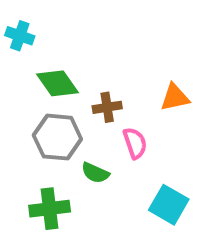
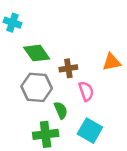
green semicircle: (95, 173) -> (61, 110), turned -138
cyan square: (169, 205) -> (90, 131), moved
green cross: (50, 209) -> (46, 134), moved

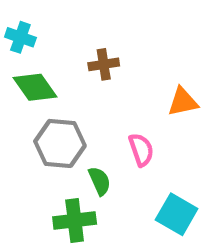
green diamond: (37, 53) -> (35, 87), moved
brown cross: (68, 68) -> (104, 64), moved
cyan square: (90, 131) -> (177, 214), moved

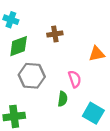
green diamond: (35, 87) -> (19, 46), turned -75
green semicircle: (100, 181) -> (63, 99), moved, turned 32
green cross: (75, 221) -> (14, 116), moved

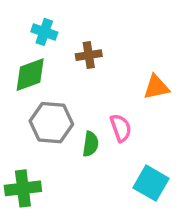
cyan cross: (11, 20) -> (44, 32), moved
green semicircle: (63, 99) -> (91, 144), moved

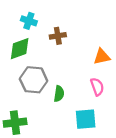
pink semicircle: (121, 128) -> (97, 87), moved
cyan square: (151, 183) -> (86, 119), moved, turned -35

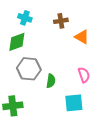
brown cross: (58, 36) -> (61, 21), moved
orange triangle: (102, 57) -> (82, 37), moved, turned 42

